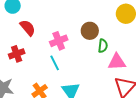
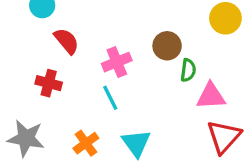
red cross: (17, 54) -> (49, 83), turned 35

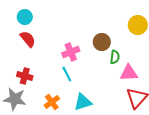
red semicircle: (67, 41) -> (28, 39), moved
red cross: (49, 83) -> (25, 76), moved
cyan triangle: (136, 143) -> (83, 102), turned 48

